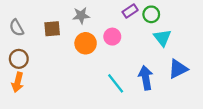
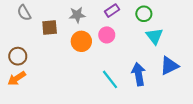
purple rectangle: (130, 11) -> (112, 11), moved
gray semicircle: (17, 28) -> (24, 13), moved
orange arrow: (18, 82) -> (17, 78), turned 42

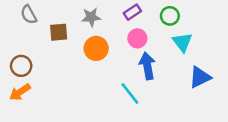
pink circle: (107, 35) -> (137, 38), moved
blue arrow: (139, 74) -> (147, 66), moved

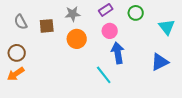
gray semicircle: (29, 15) -> (21, 22), moved
cyan triangle: (182, 42) -> (167, 27), moved

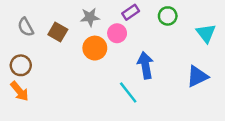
brown square: (47, 26) -> (58, 32), turned 35
pink circle: (110, 31) -> (117, 33), moved
orange arrow: (16, 74) -> (20, 91), turned -96

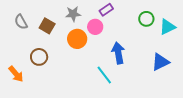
green circle: (168, 16) -> (146, 19), moved
cyan triangle: (206, 33) -> (167, 27), turned 42
brown circle: (21, 65) -> (39, 57), moved

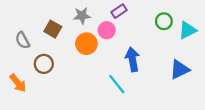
gray semicircle: (21, 22) -> (22, 40), moved

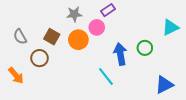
green circle: (164, 21) -> (145, 48), moved
brown square: (53, 29) -> (52, 37), moved
blue triangle: (180, 70) -> (164, 85), moved

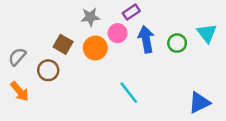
cyan triangle: (170, 27) -> (207, 33), turned -42
gray semicircle: (20, 37) -> (17, 57), moved, turned 70
green circle: (145, 48) -> (177, 43), moved
blue arrow: (120, 54) -> (146, 39), moved

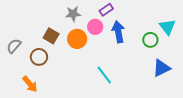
green circle: (177, 43) -> (150, 40), moved
orange arrow: (20, 91) -> (30, 84), moved
blue triangle: (199, 103) -> (161, 68), moved

